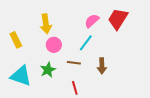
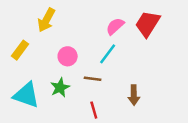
yellow arrow: (46, 24) -> (46, 20), moved, turned 36
yellow rectangle: (16, 40) -> (20, 50), turned 63
brown arrow: (102, 66) -> (134, 95), moved

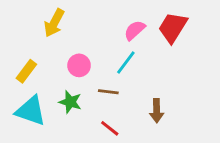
yellow rectangle: (20, 50) -> (26, 71), moved
green star: (60, 88) -> (70, 102), turned -30
red line: (94, 110) -> (110, 128), turned -36

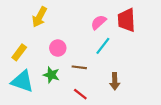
red trapezoid: (173, 27) -> (126, 20), turned -35
cyan line: (126, 62) -> (103, 46), moved

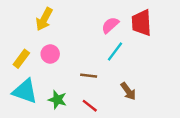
pink circle: (58, 48) -> (50, 54), moved
green star: (51, 75) -> (57, 100), moved
brown arrow: (115, 81) -> (128, 91), turned -35

